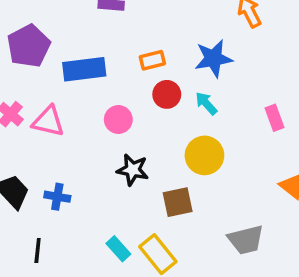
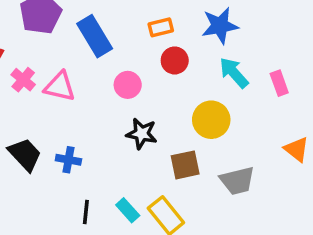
blue rectangle: (84, 69) -> (95, 36), turned 66
cyan arrow: (206, 103) -> (234, 73), moved, size x1.4
gray trapezoid: (246, 240) -> (237, 181), moved
black line: (38, 251) -> (86, 212), moved

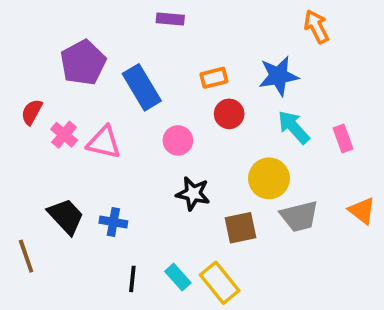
gray trapezoid: (237, 181) -> (299, 216), moved

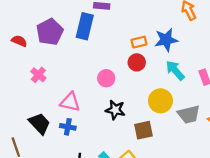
orange rectangle: (214, 78) -> (139, 42), moved
blue rectangle: (142, 87) -> (85, 26), moved, turned 45
red semicircle: (32, 112) -> (19, 41), moved, turned 84
pink triangle: (104, 142) -> (70, 102), moved
gray trapezoid: (299, 216) -> (189, 114), moved

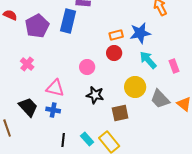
red semicircle: (19, 41) -> (10, 15), moved
gray trapezoid: (189, 114) -> (160, 99), turned 60

